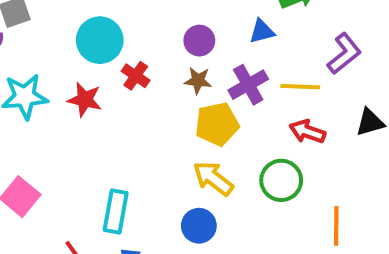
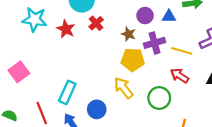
purple circle: (199, 41) -> (145, 16), moved
blue circle: (199, 226) -> (97, 109), moved

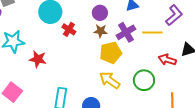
purple circle: (145, 16) -> (100, 13), moved
red star: (66, 29) -> (38, 59), moved
red arrow: (180, 76) -> (167, 60), moved

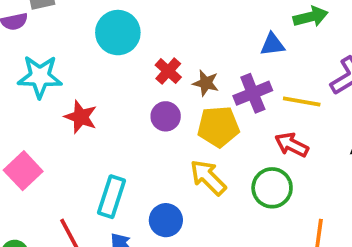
purple circle: (100, 13) -> (166, 116), moved
red cross: (69, 29) -> (168, 71), moved
red arrow: (167, 60) -> (292, 145), moved

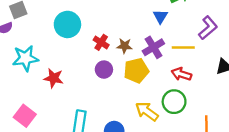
blue triangle: (272, 44) -> (160, 16), turned -42
yellow arrow: (208, 177) -> (147, 111), moved

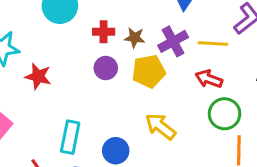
red cross: (101, 42) -> (104, 32), turned -35
green circle: (174, 102) -> (225, 114), moved

